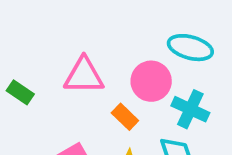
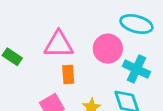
orange rectangle: (125, 117) -> (68, 75), moved, turned 42

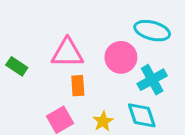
cyan cross: (136, 69) -> (152, 80), turned 36

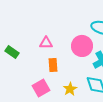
pink triangle: (67, 53) -> (46, 43), size x0.6

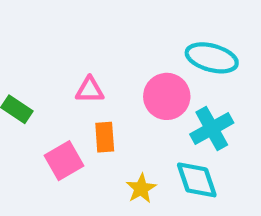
pink square: (41, 88) -> (64, 161), moved

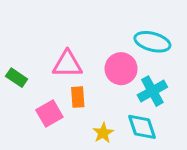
pink triangle: (90, 90) -> (67, 64), size x1.5

